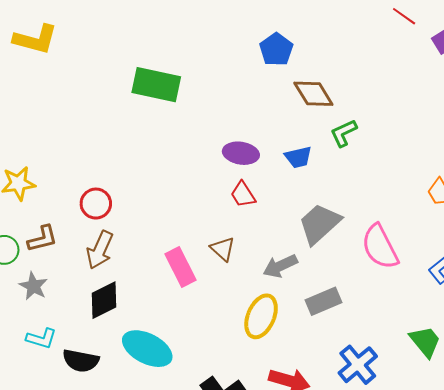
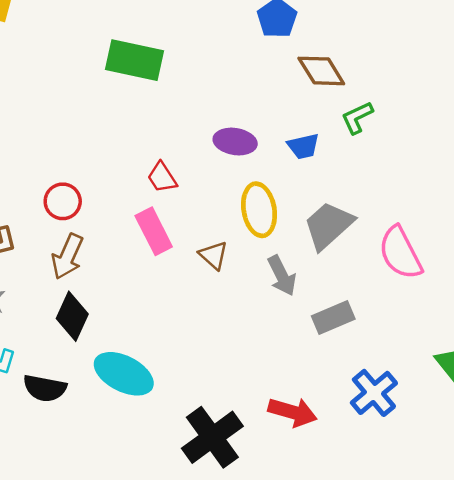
red trapezoid: (243, 194) -> (162, 177), moved
gray arrow: (280, 266) -> (282, 276), turned -92
pink rectangle: (180, 267) -> (154, 231), moved
black diamond: (104, 300) -> (72, 316), turned -39
yellow ellipse: (261, 316) -> (259, 210), moved, turned -33

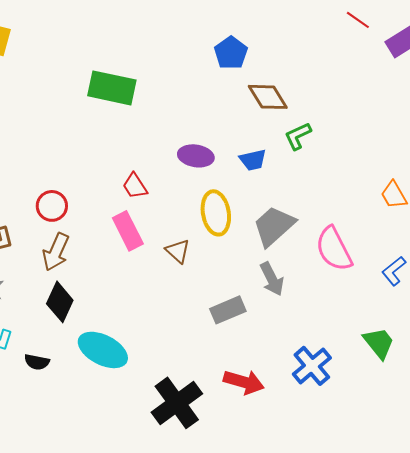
gray arrow: (282, 276) -> (272, 279), moved
gray rectangle: (333, 318) -> (228, 310), moved
black semicircle: (45, 388) -> (37, 362), size x0.7

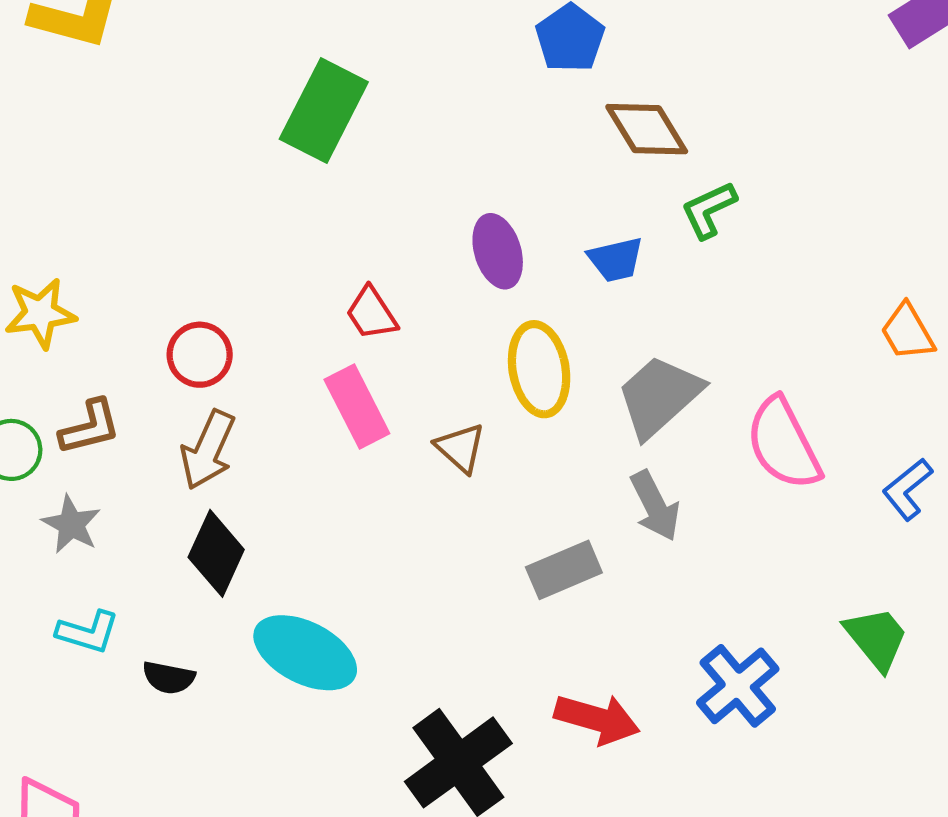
green rectangle: (112, 88) -> (324, 110), turned -75
purple ellipse: (196, 156) -> (498, 251), turned 64

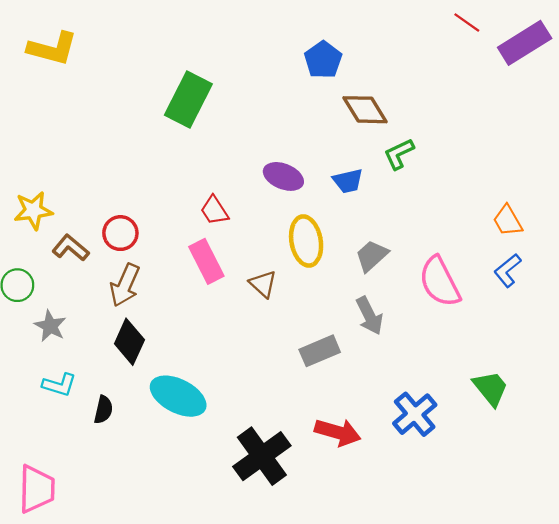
purple ellipse: (498, 251) -> (283, 176), turned -51
gray trapezoid: (659, 396) -> (372, 256), size x0.7
brown L-shape: (90, 427) -> (71, 248), moved, turned -126
blue L-shape: (907, 489) -> (508, 270), moved
black semicircle: (169, 678) -> (103, 410), turned -88

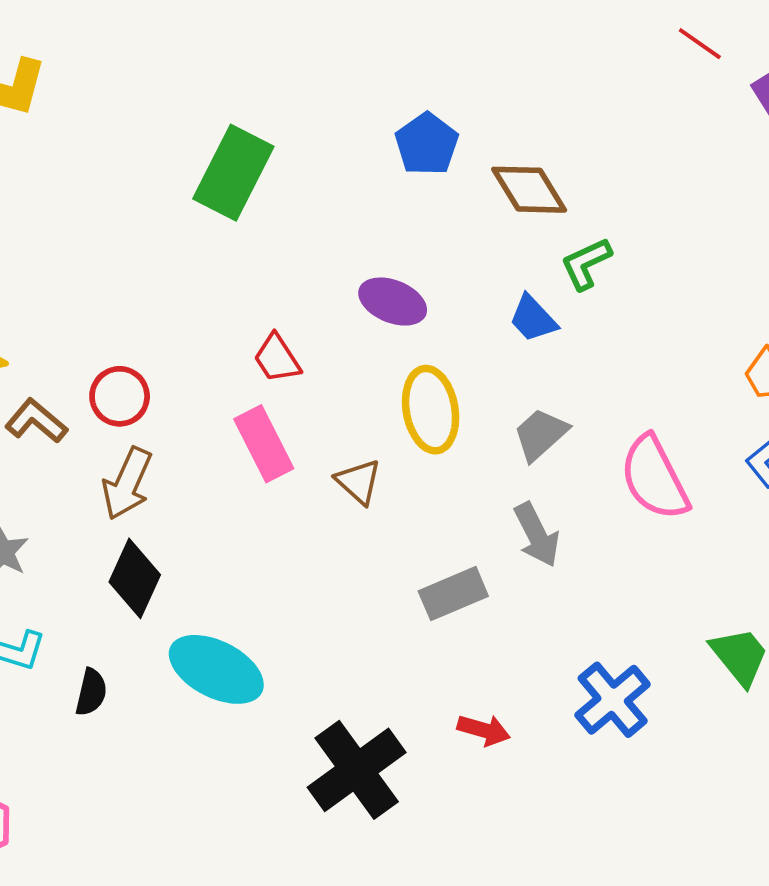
blue pentagon: (323, 60) -> (427, 144), moved
blue trapezoid: (348, 181) -> (533, 319), moved, turned 60
red arrow: (338, 432) -> (484, 730), size x0.7

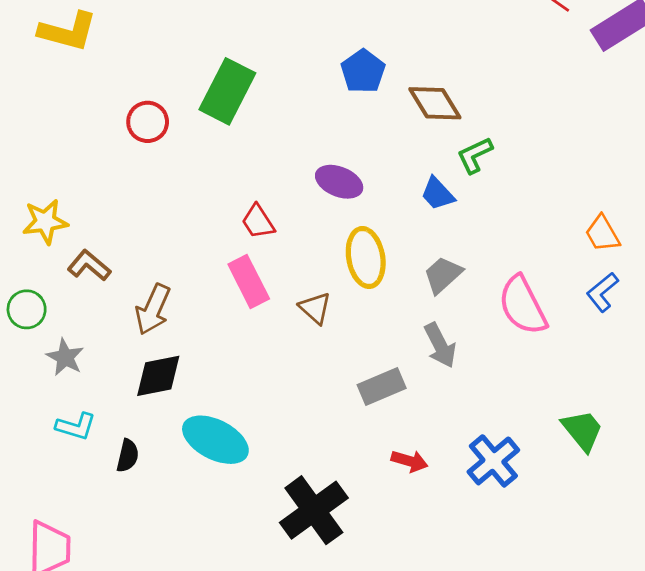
red circle: (120, 396) -> (148, 122), moved
black diamond: (135, 578) -> (158, 376), turned 54
red arrow: (484, 730) -> (410, 461), moved

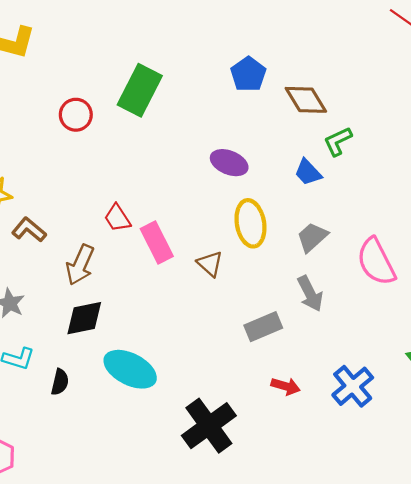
red trapezoid: (258, 222) -> (117, 218), moved

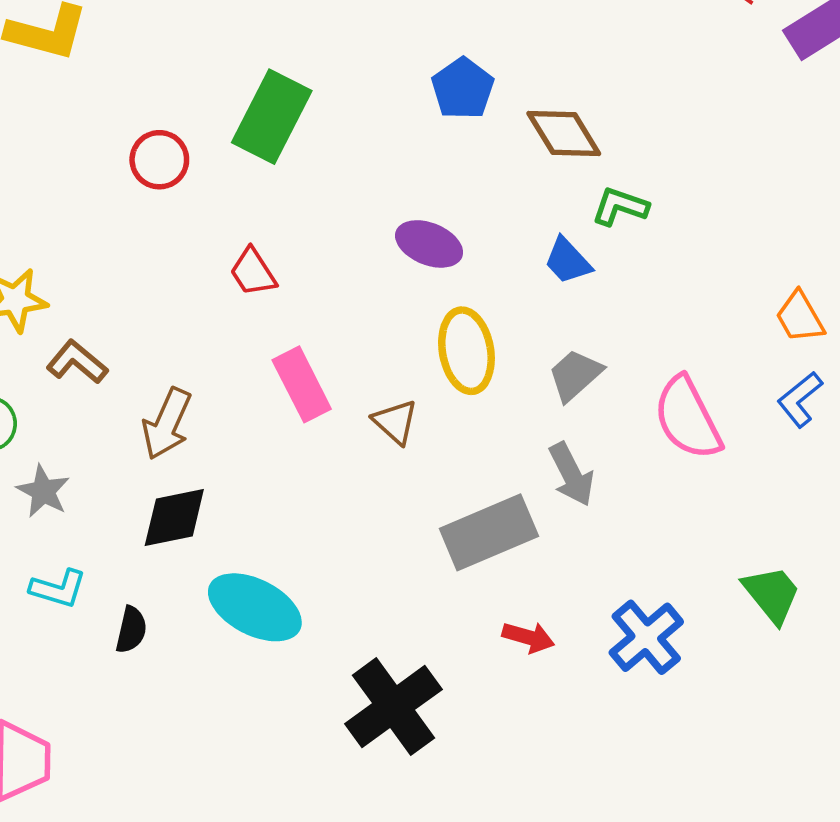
green L-shape: (338, 141) -> (620, 207), turned 44
red trapezoid: (117, 218) -> (253, 272), moved
gray rectangle: (263, 327) -> (489, 532), size x1.4

